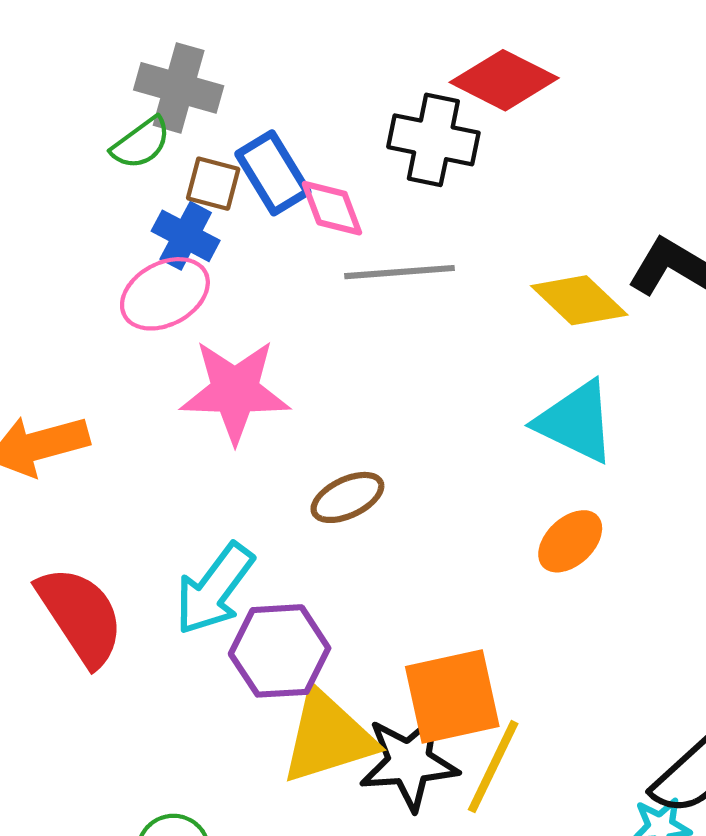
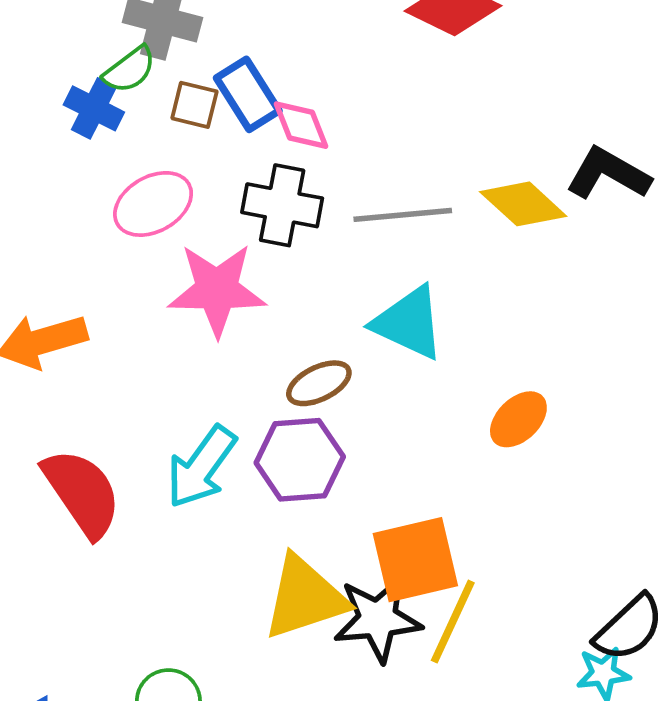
black cross: (433, 140) -> (282, 205), moved
blue cross: (186, 236) -> (94, 108), moved
gray line: (399, 272) -> (403, 215), moved
cyan triangle: (576, 422) -> (409, 323), moved
purple hexagon: (280, 651) -> (300, 460), moved

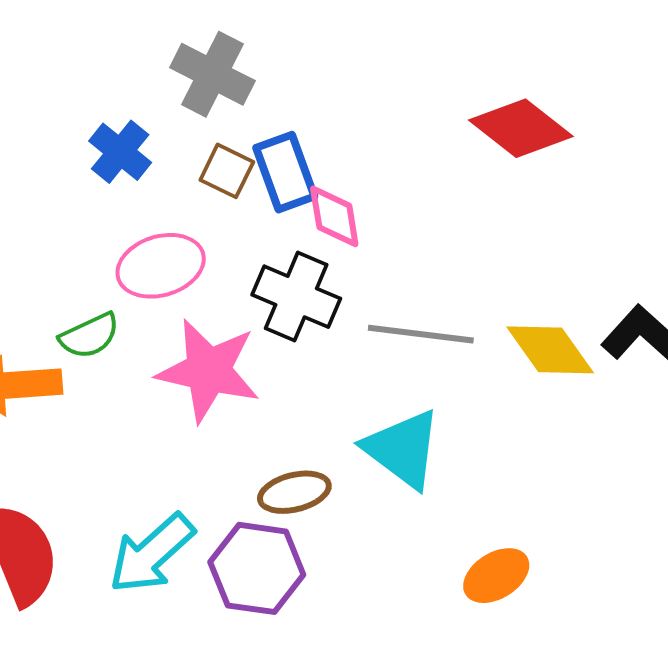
green semicircle: (130, 70) -> (89, 336), moved

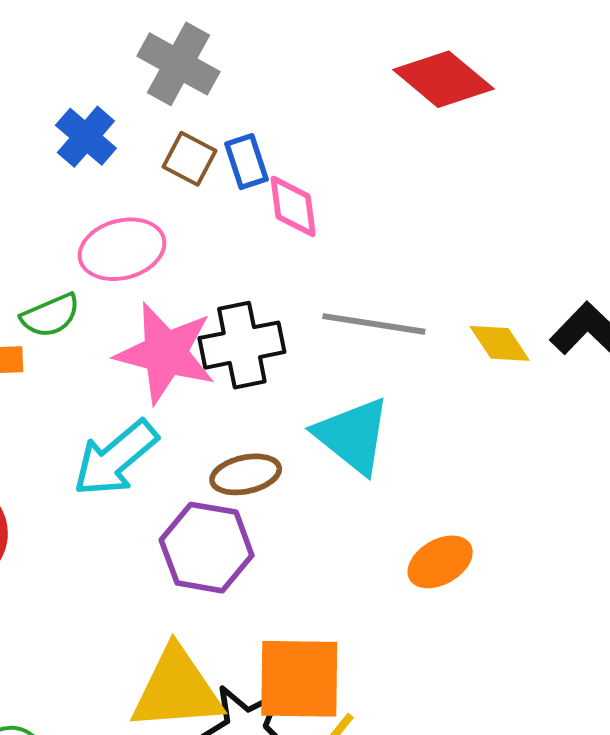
red diamond: (521, 128) -> (443, 79), moved
blue rectangle: (285, 172) -> (247, 162), size x0.7
black cross: (296, 297) -> (242, 345), moved, turned -36
yellow diamond: (550, 350) -> (500, 343), size x0.7
cyan arrow: (152, 553) -> (115, 458), moved

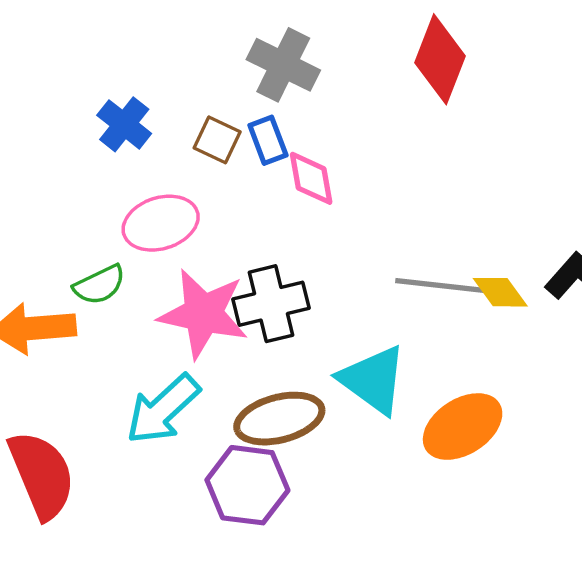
gray cross: (178, 64) -> (283, 65), moved
red diamond: (443, 79) -> (440, 59), turned 74
gray line: (374, 324) -> (441, 286), moved
brown ellipse: (246, 474) -> (279, 419), size x1.4
orange ellipse: (440, 562) -> (463, 427), moved, size x1.4

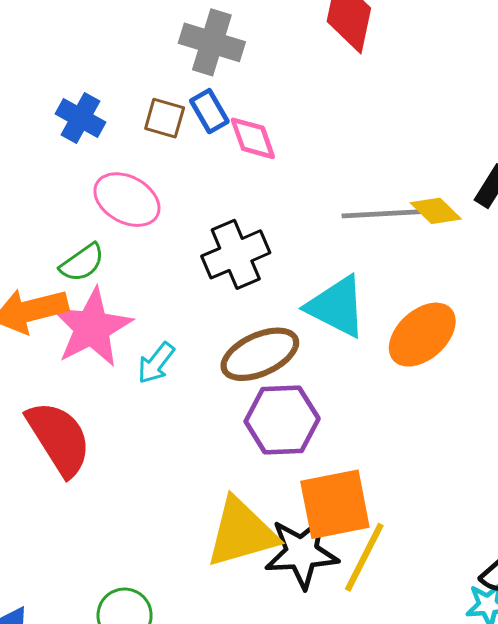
pink ellipse: (161, 223) -> (127, 200), turned 56
pink star: (203, 314) -> (92, 328), moved, turned -30
cyan arrow: (163, 409) -> (156, 363), size x0.6
purple hexagon: (247, 485) -> (282, 420), moved

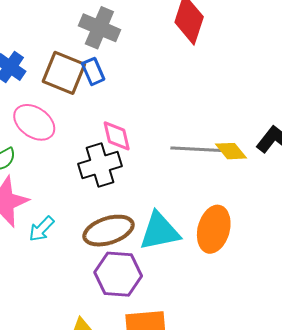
brown square: (165, 118) -> (64, 73), size x1.6
pink diamond: (253, 138) -> (117, 136), moved
cyan triangle: (337, 307) -> (160, 231), moved, turned -45
orange ellipse: (422, 335) -> (214, 229), turned -39

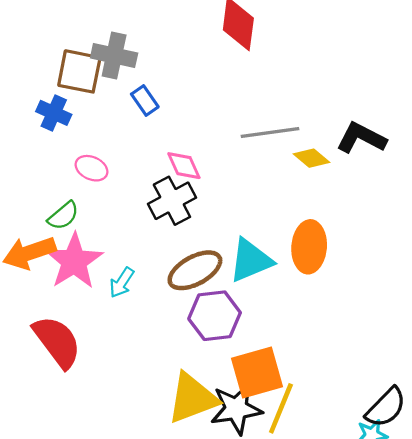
gray cross: (99, 28) -> (114, 56), moved
brown square: (64, 73) -> (79, 71), moved
pink ellipse: (34, 122) -> (91, 168), size x0.7
gray line: (197, 149) -> (270, 133), moved

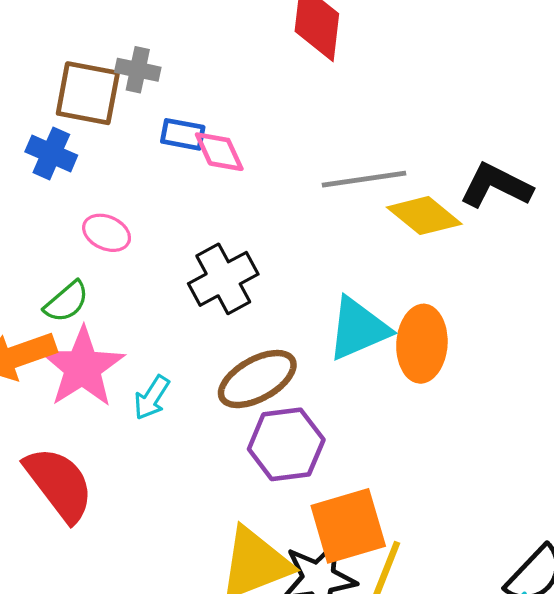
gray cross: (114, 56) -> (138, 70), size x0.7
blue rectangle: (145, 100) -> (183, 134), turned -44
yellow diamond: (312, 158) -> (424, 216), size x1.4
pink diamond: (184, 166) -> (219, 152), moved
cyan triangle: (251, 260) -> (358, 329), moved

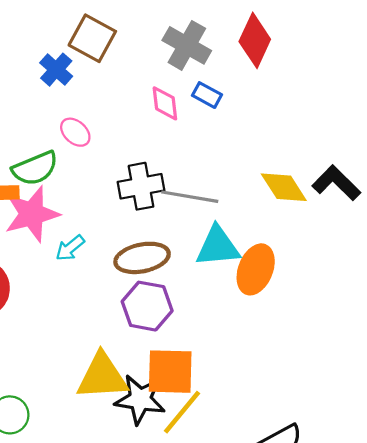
gray cross: (138, 70) -> (187, 45), moved, size x1.6
blue rectangle: (183, 134) -> (207, 95), moved
gray line: (364, 179) -> (190, 197), moved
green semicircle: (66, 302) -> (35, 168), size x1.4

